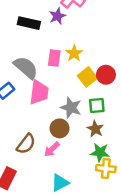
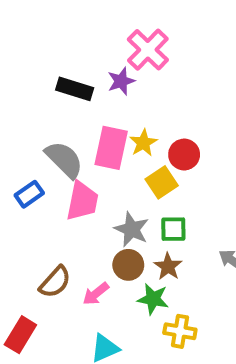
pink rectangle: (54, 58) -> (111, 148), size x1.5
red circle: (106, 75) -> (184, 155), moved
brown circle: (60, 128) -> (128, 265), moved
green star: (100, 152) -> (153, 299), moved

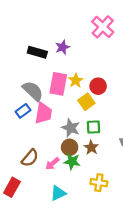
pink cross: (148, 50) -> (103, 27), moved
blue rectangle: (29, 194) -> (23, 111), moved
green star: (153, 299) -> (72, 162), moved

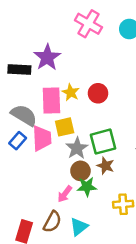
purple star: (63, 47) -> (47, 57), size x1.5
yellow square: (86, 102) -> (65, 127), moved, turned 35
green square: (94, 127) -> (103, 142), size x1.5
gray star: (71, 128) -> (77, 148), turned 30
brown semicircle: (30, 158) -> (52, 222), moved

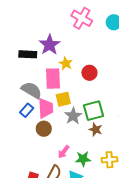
yellow star: (71, 92) -> (66, 63), moved
brown circle: (80, 171) -> (44, 129), moved
green star: (87, 187) -> (83, 159), moved

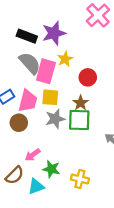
gray semicircle: (31, 90) -> (30, 63), moved
brown star: (96, 130) -> (81, 103), moved

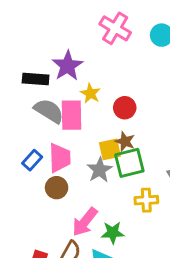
yellow square: (50, 97) -> (110, 149), moved
pink arrow: (33, 155) -> (85, 222), size x1.5
yellow cross: (80, 179) -> (146, 200), moved

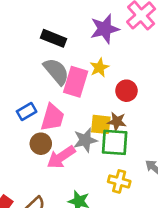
purple star: (68, 66) -> (105, 29), moved
brown star: (125, 141) -> (117, 122), turned -30
pink arrow: (85, 222) -> (61, 157), moved

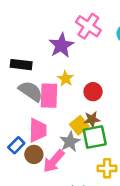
blue rectangle: (27, 111) -> (16, 145), moved
yellow square: (101, 124) -> (79, 125), turned -30

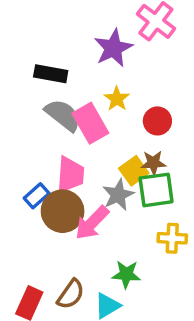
pink rectangle: (49, 96) -> (90, 123), turned -35
brown circle: (34, 154) -> (63, 211), size x1.5

